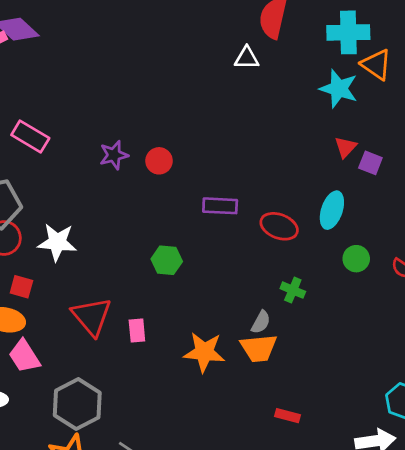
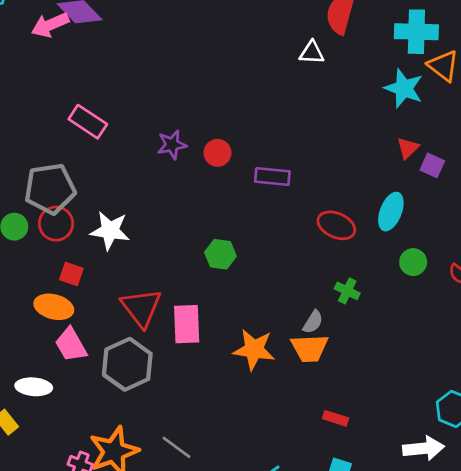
purple rectangle: (220, 206) -> (272, 176), moved
pink rectangle: (137, 330) -> (187, 324), size x1.6
gray hexagon: (77, 404) -> (127, 364), moved

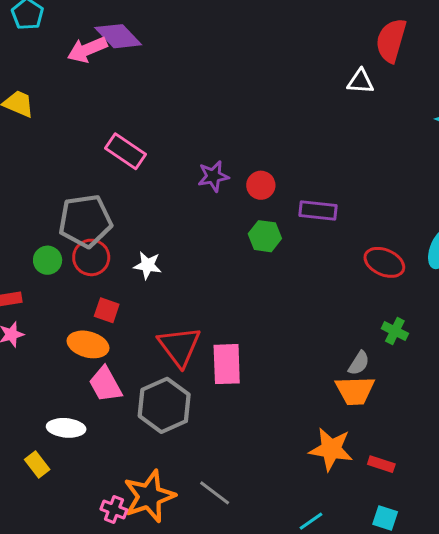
white star: (110, 231) -> (148, 265), size x0.7
green hexagon: (220, 254) -> (265, 236), moved
orange star: (254, 350) -> (331, 449), moved

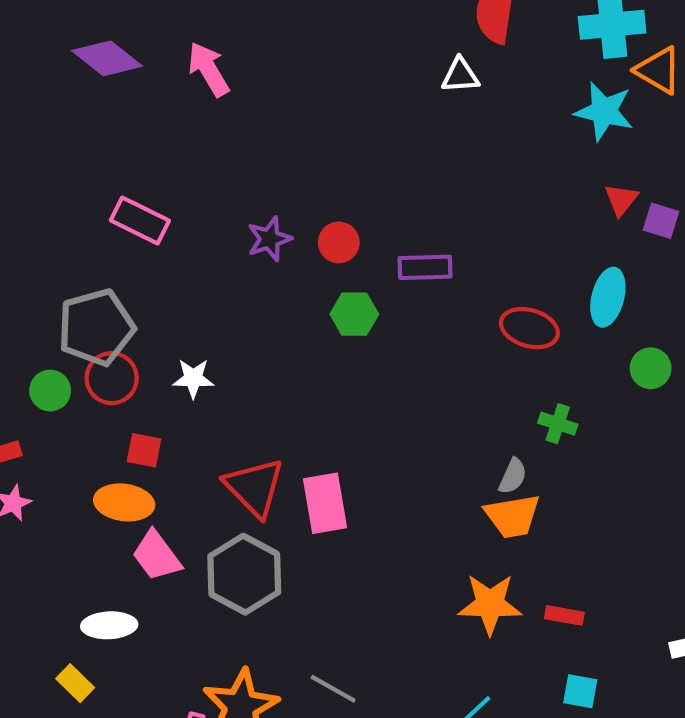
pink arrow: (87, 50) -> (208, 69), moved, turned 90

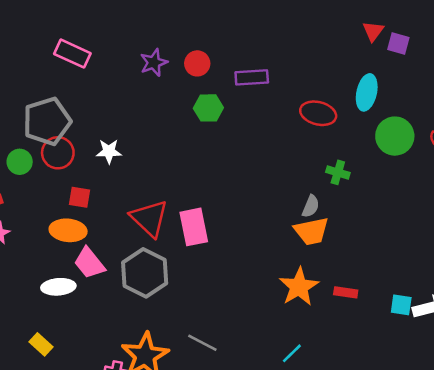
green circle: (651, 368) -> (395, 136), size x1.5
orange star: (490, 604) -> (299, 287), turned -30
white ellipse: (109, 625) -> (58, 287), moved
cyan square: (580, 691) -> (401, 305), moved

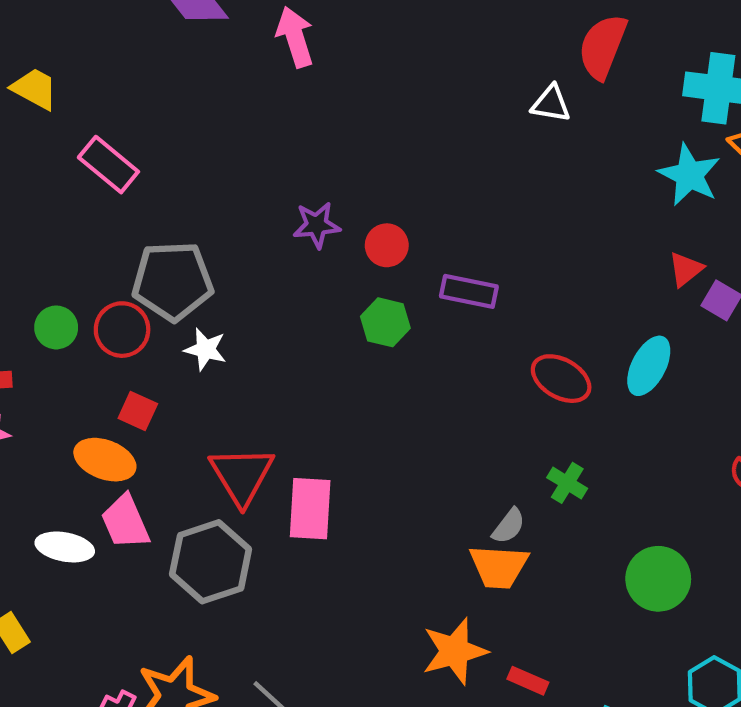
pink rectangle: (72, 54) -> (108, 165), moved
gray pentagon: (47, 121) -> (173, 281), moved
green circle: (395, 136) -> (658, 579), moved

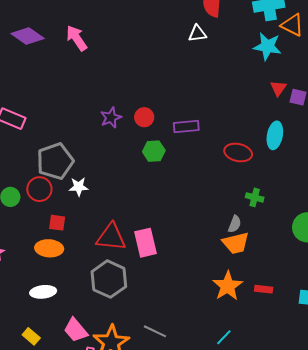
red triangle: (242, 475) -> (111, 237), turned -36
pink trapezoid: (125, 522) -> (76, 330), moved

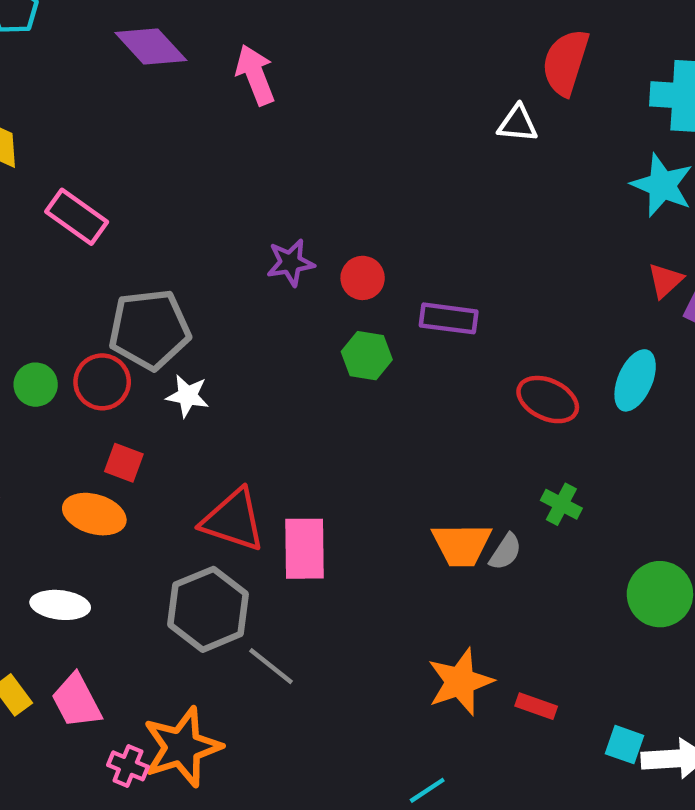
orange trapezoid: (236, 243) -> (462, 545), moved
pink trapezoid: (76, 330) -> (77, 701), moved
gray line: (155, 331) -> (271, 666), moved

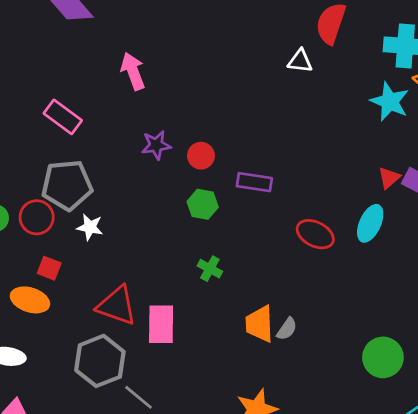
pink arrow: (255, 75) -> (133, 71), moved
pink rectangle: (77, 217) -> (63, 117), moved
red triangle: (665, 280) -> (389, 178), moved
green cross: (561, 504) -> (210, 269), moved
orange trapezoid: (462, 545) -> (260, 324), turned 87

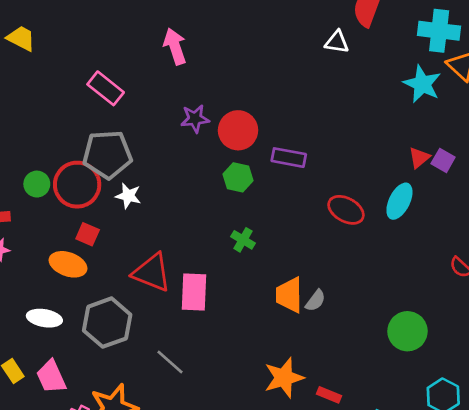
red circle: (201, 156) -> (238, 130), size x1.5
red circle: (37, 217) -> (77, 185), size x1.4
gray hexagon: (100, 361) -> (107, 323), moved

